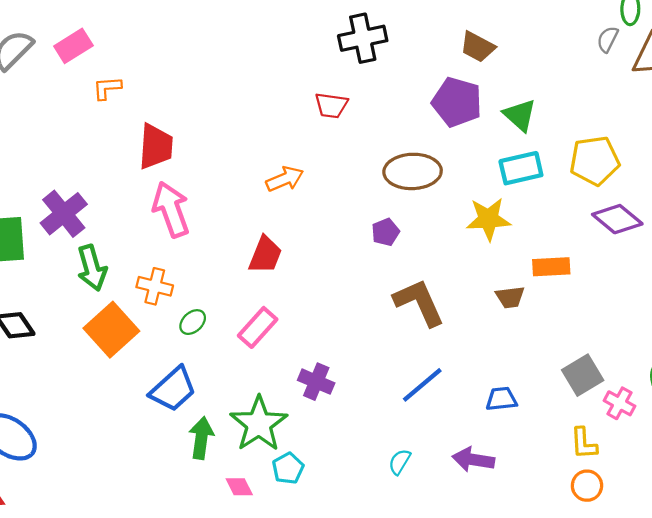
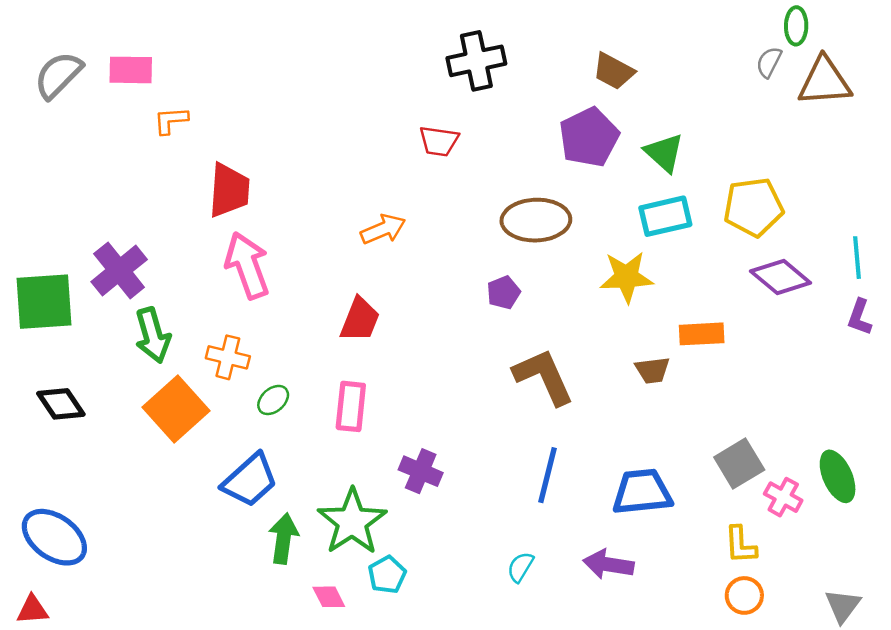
pink rectangle: (73, 46) -> (131, 70), turned 33
purple pentagon: (457, 102) -> (589, 137), turned 30
pink rectangle: (258, 327) -> (351, 406), turned -36
blue line: (422, 385) -> (548, 475), turned -36
blue trapezoid: (501, 399) -> (642, 492), size x1.6

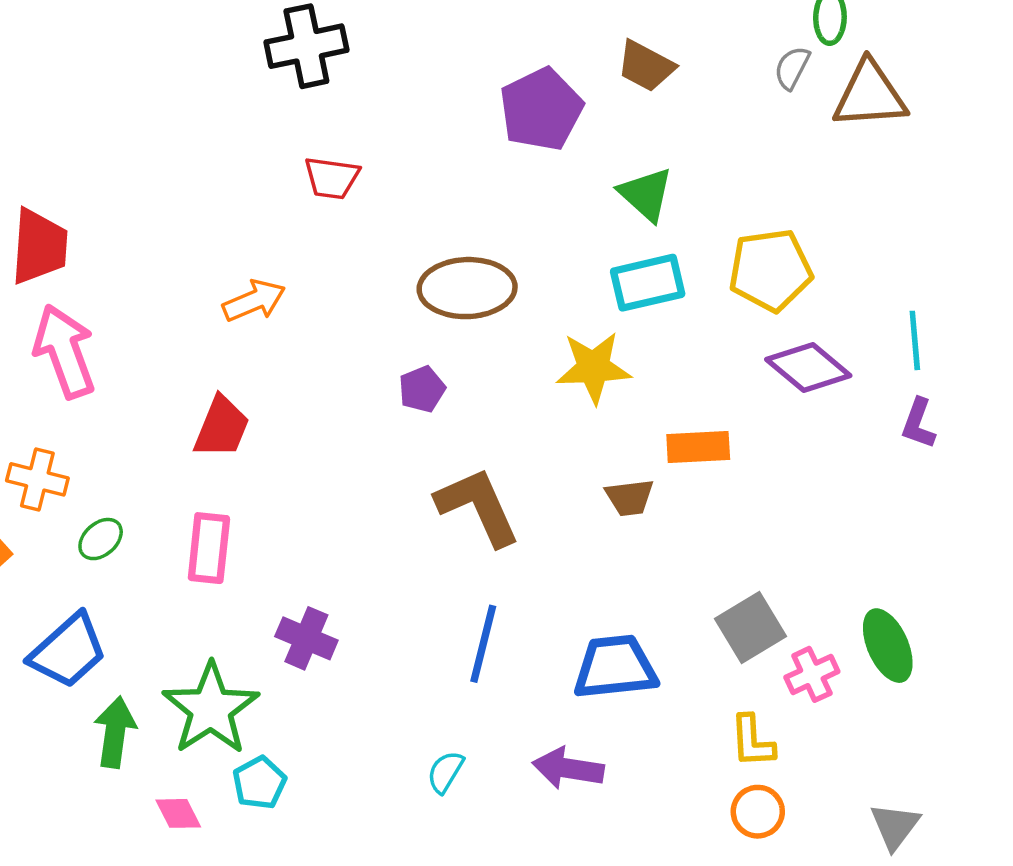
black cross: (476, 61) -> (306, 46), moved
brown trapezoid: (614, 71) -> (646, 66), moved
purple pentagon: (589, 137) -> (541, 109), moved
pink cross: (783, 497) -> (812, 674), turned 36

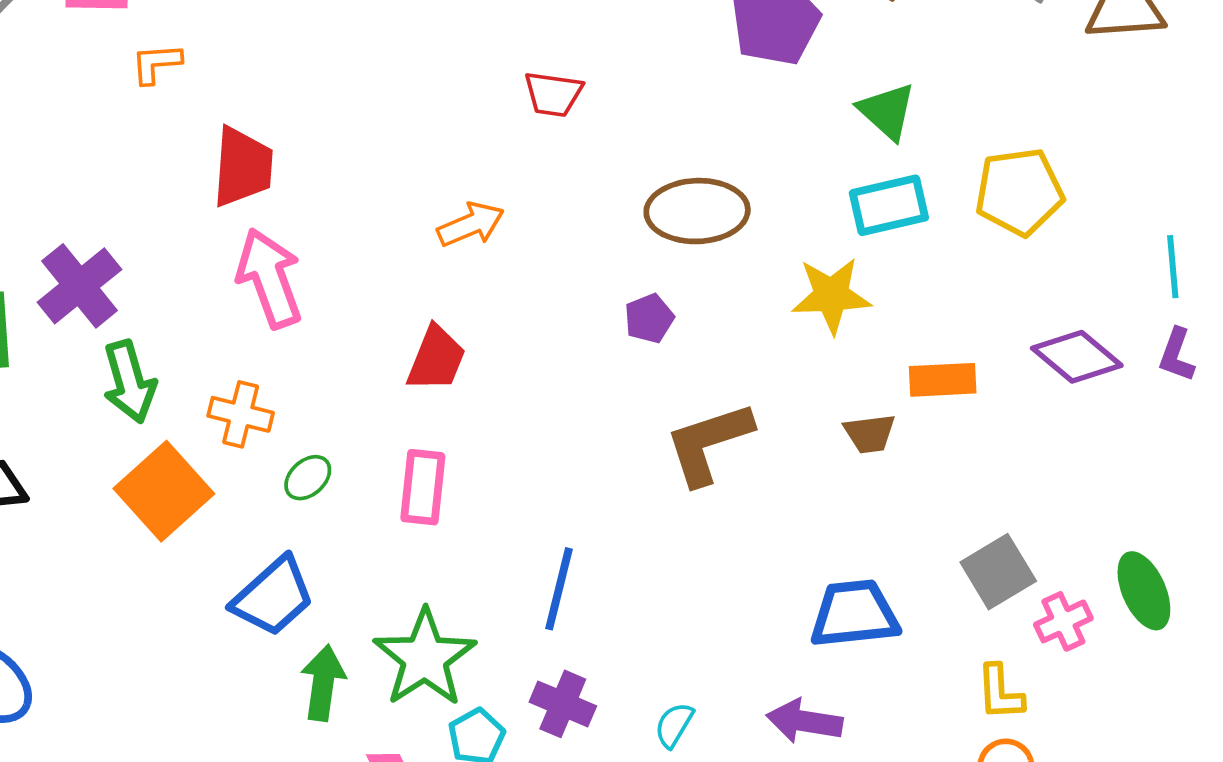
purple diamond: (808, 368) -> (1077, 357), moved
brown L-shape: (478, 507) -> (709, 443), turned -84
purple cross: (306, 638) -> (563, 704), moved
blue line: (483, 644) -> (559, 589), moved

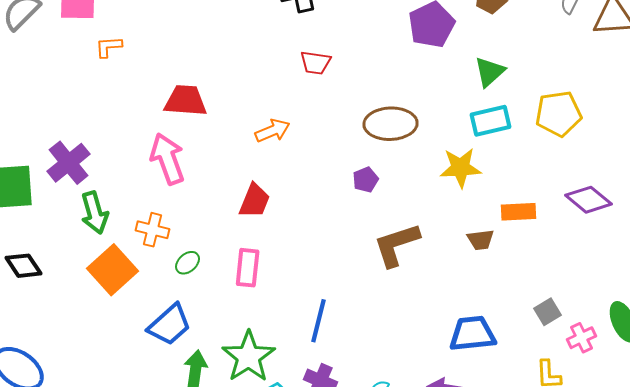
green triangle: (887, 111) -> (490, 72), turned 36
red trapezoid: (243, 167) -> (186, 101), moved, turned -90
gray square: (998, 572) -> (548, 312), size x0.7

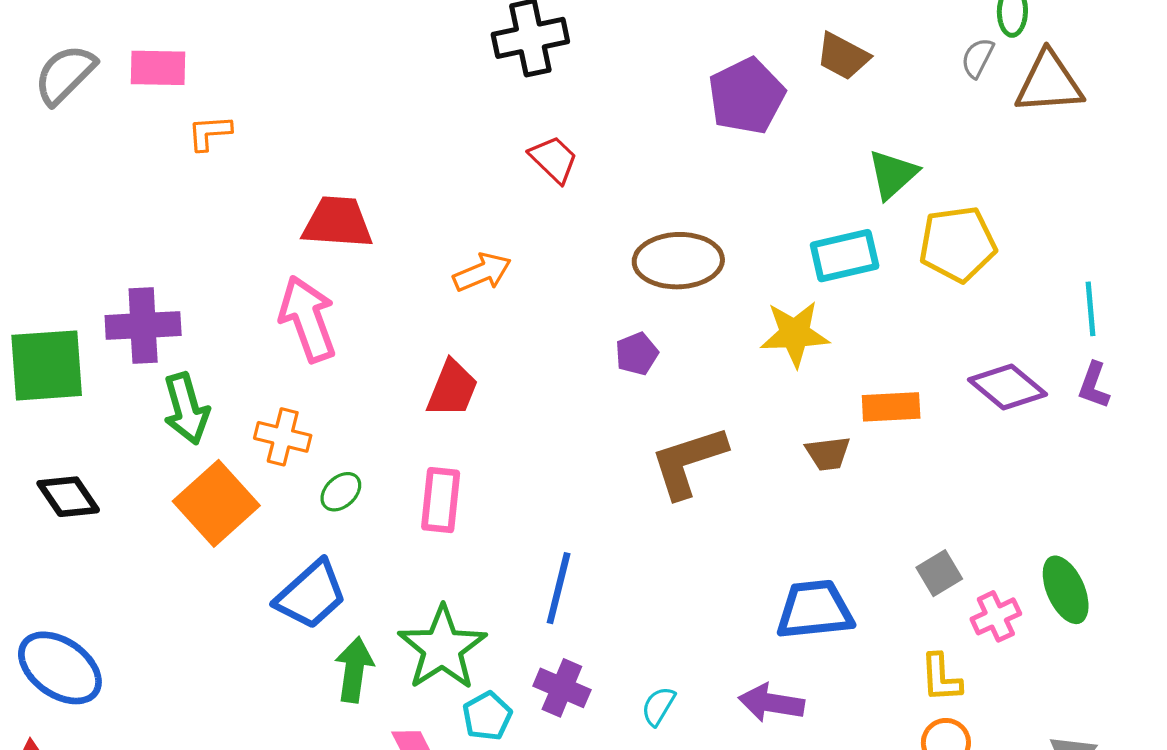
red trapezoid: (316, 63) -> (554, 159), turned -144
green triangle: (490, 72) -> (893, 174), moved
purple cross: (69, 163) -> (143, 325), turned 36

